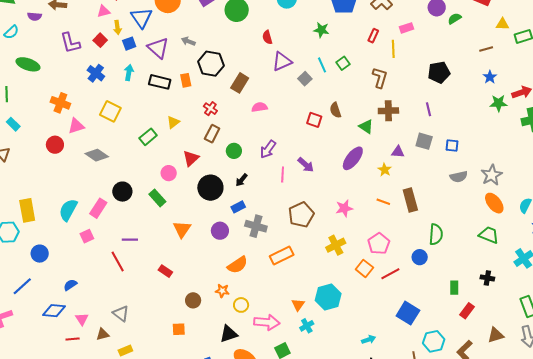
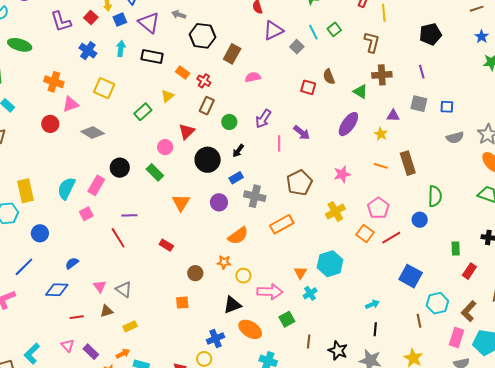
orange rectangle: (186, 80) -> (183, 72), moved, turned -40
pink triangle: (82, 319) -> (100, 286), moved

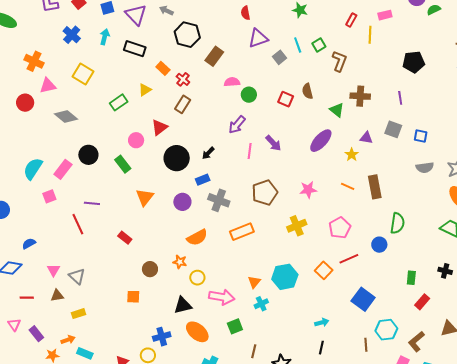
brown L-shape: (372, 42) -> (339, 61), moved
green circle: (229, 122) -> (249, 95), moved
orange square: (365, 234) -> (324, 270), moved

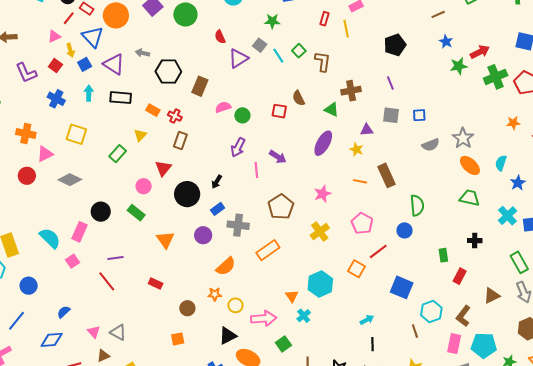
gray square: (279, 57) -> (260, 45), moved
cyan semicircle: (33, 169) -> (50, 238), turned 115

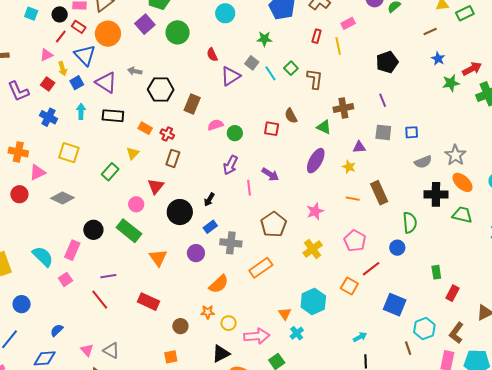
green rectangle: (136, 213) -> (129, 231), size x1.4
black cross: (475, 241) -> (436, 194), moved, size x1.6
red rectangle: (156, 284) -> (149, 302), size x1.5

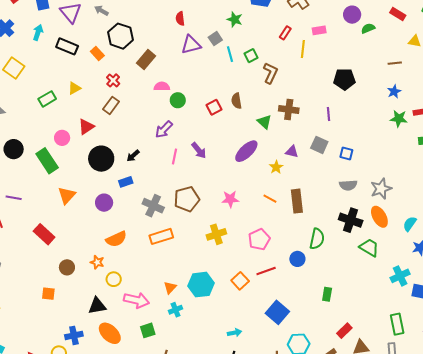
orange rectangle: (145, 128) -> (97, 53), moved
red square: (272, 129) -> (214, 107), turned 35
gray cross: (231, 243) -> (153, 206), moved
red rectangle: (453, 293) -> (344, 331), moved

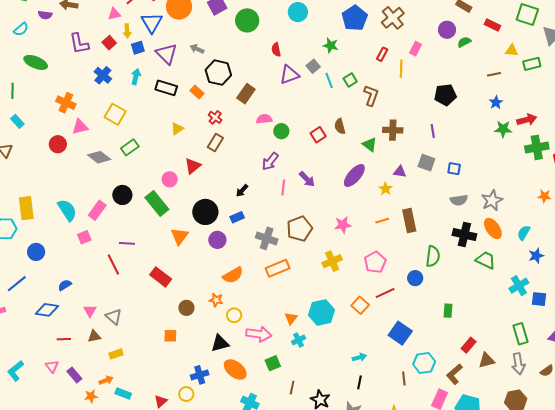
pink rectangle: (319, 30) -> (416, 49), turned -48
green rectangle: (47, 99) -> (130, 147), moved
black circle: (101, 159) -> (205, 212), moved
orange line: (270, 199) -> (382, 221), turned -40

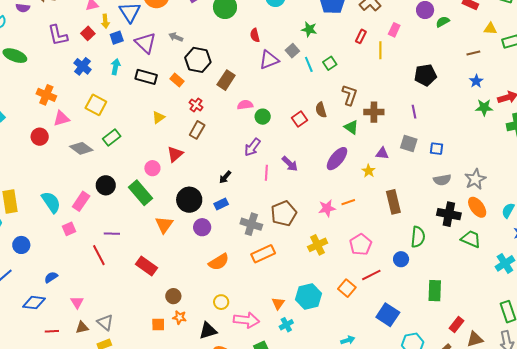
brown L-shape: (371, 96) -> (350, 95), moved
orange line: (382, 221) -> (348, 202), moved
orange star: (216, 300) -> (180, 317), moved
green rectangle: (448, 311) -> (435, 291), size x1.5
gray triangle: (114, 317) -> (105, 322), moved

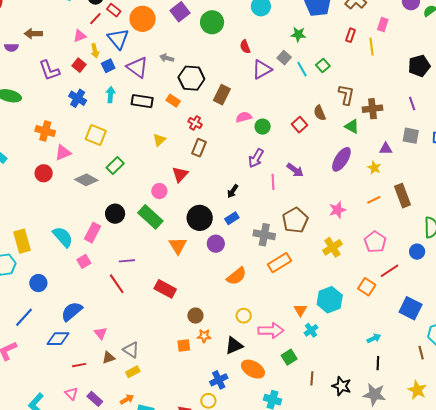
orange line: (348, 202) -> (374, 200), moved
blue semicircle: (51, 277) -> (72, 311), size x1.6

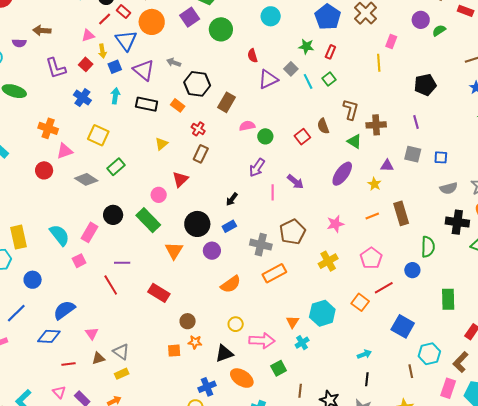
red rectangle: (350, 35) -> (330, 52), moved

